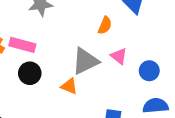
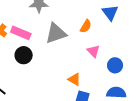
gray triangle: (85, 61) -> (56, 33), moved
orange triangle: (69, 86) -> (74, 79), moved

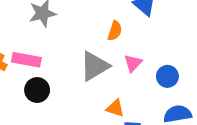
gray triangle: (56, 33) -> (95, 66), moved
pink triangle: (93, 51) -> (133, 63), turned 40

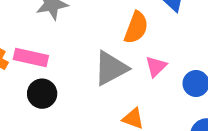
orange semicircle: (115, 31) -> (136, 28), size x1.4

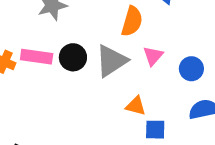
black circle: (42, 94) -> (73, 57), moved

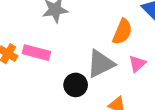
black circle: (73, 57) -> (76, 85), moved

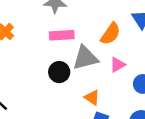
pink rectangle: (36, 53) -> (62, 35), moved, turned -30

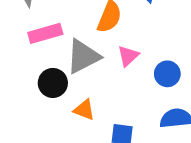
orange triangle: (92, 98) -> (84, 110), moved

